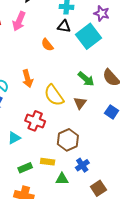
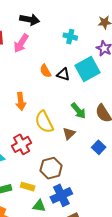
black triangle: (64, 26) -> (63, 74), moved
red cross: (35, 121) -> (22, 144), turned 30
blue cross: (82, 165) -> (61, 195), size x1.5

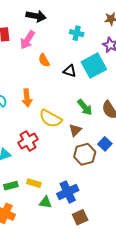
orange semicircle: (45, 71) -> (44, 60), moved
yellow semicircle: (44, 122) -> (51, 119), turned -35
brown hexagon: (51, 168) -> (85, 154), moved

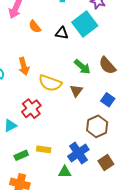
brown hexagon: (85, 154) -> (97, 126), moved
green triangle: (45, 202) -> (65, 172), moved
brown square: (80, 217) -> (106, 163), moved

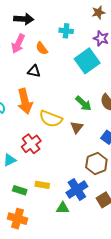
orange semicircle: (35, 27) -> (42, 48), moved
black triangle: (62, 33) -> (34, 71), moved
orange arrow: (24, 66) -> (25, 101), size x1.4
green rectangle: (21, 155) -> (20, 190), turned 40

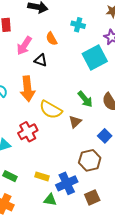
pink arrow: (18, 44) -> (24, 46), moved
yellow rectangle: (42, 185) -> (42, 176), moved

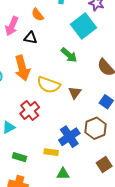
green arrow: (85, 99) -> (69, 55), moved
blue cross: (67, 183) -> (69, 137), moved

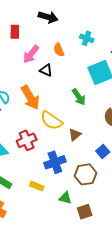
orange arrow: (22, 68) -> (30, 97), turned -30
blue cross: (69, 137) -> (55, 162), moved
green triangle: (63, 174) -> (65, 198), moved

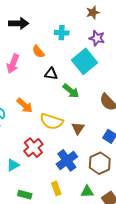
black triangle: (46, 70) -> (51, 74), moved
orange arrow: (30, 97) -> (25, 105), size x0.7
yellow rectangle: (37, 186) -> (56, 188), turned 64

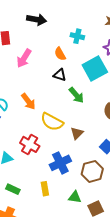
orange semicircle: (38, 52) -> (60, 54), moved
red cross: (33, 148) -> (30, 144), turned -30

